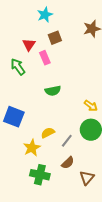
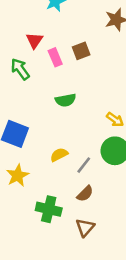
brown square: (55, 38) -> (81, 51), moved
yellow star: (32, 148) -> (18, 175), moved
brown triangle: (87, 178) -> (85, 227), moved

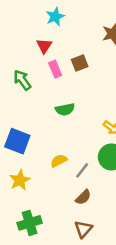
red triangle: (34, 40) -> (44, 46), moved
green cross: (49, 209) -> (30, 223), moved, turned -30

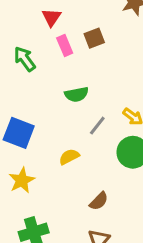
gray line: (82, 170) -> (97, 126), moved

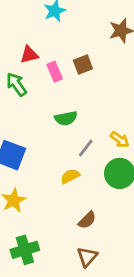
red triangle: (51, 17) -> (29, 55), moved, turned 42
yellow semicircle: (69, 157) -> (70, 176), moved

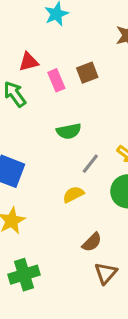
brown triangle: (87, 257) -> (106, 273), moved

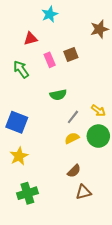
red triangle: (29, 62) -> (31, 39), moved
yellow semicircle: (73, 194) -> (72, 138), moved
brown triangle: (106, 273) -> (84, 192), turned 35

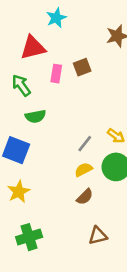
red triangle: (31, 39) -> (33, 48), size x1.5
pink rectangle: (50, 60) -> (56, 74), turned 32
green semicircle: (58, 95) -> (36, 116), moved
brown semicircle: (74, 171) -> (85, 197), moved

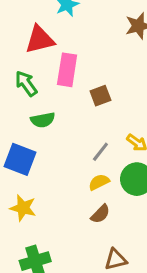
brown square: (82, 67) -> (100, 96), moved
pink rectangle: (56, 74) -> (67, 70), size x1.5
yellow star: (19, 192) -> (23, 208), turned -30

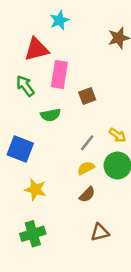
green semicircle: (43, 120) -> (51, 115), moved
yellow star: (23, 208) -> (35, 190), moved

